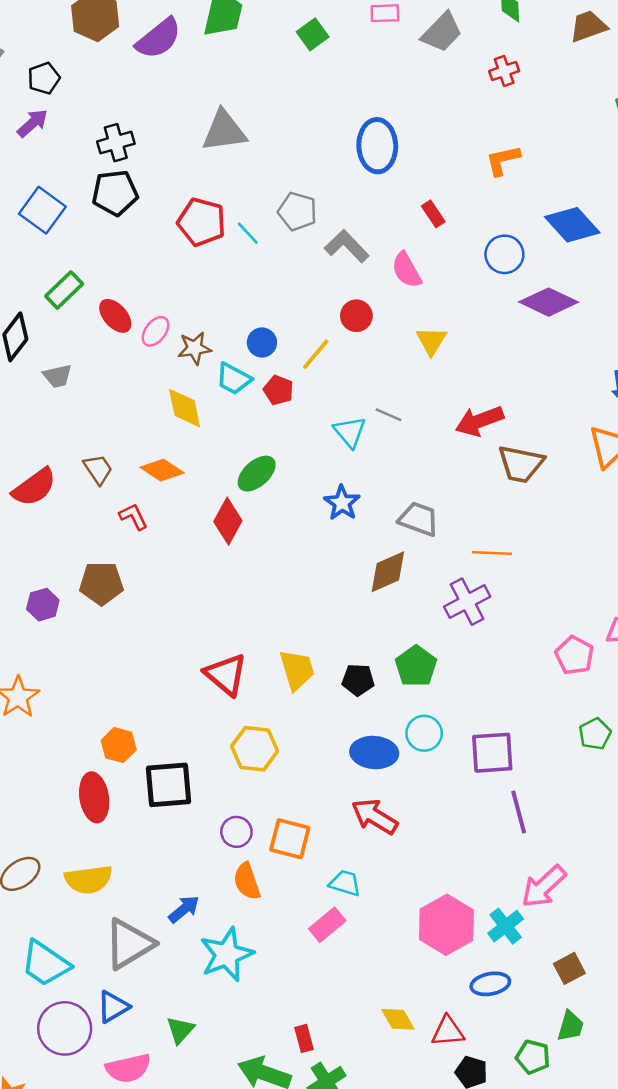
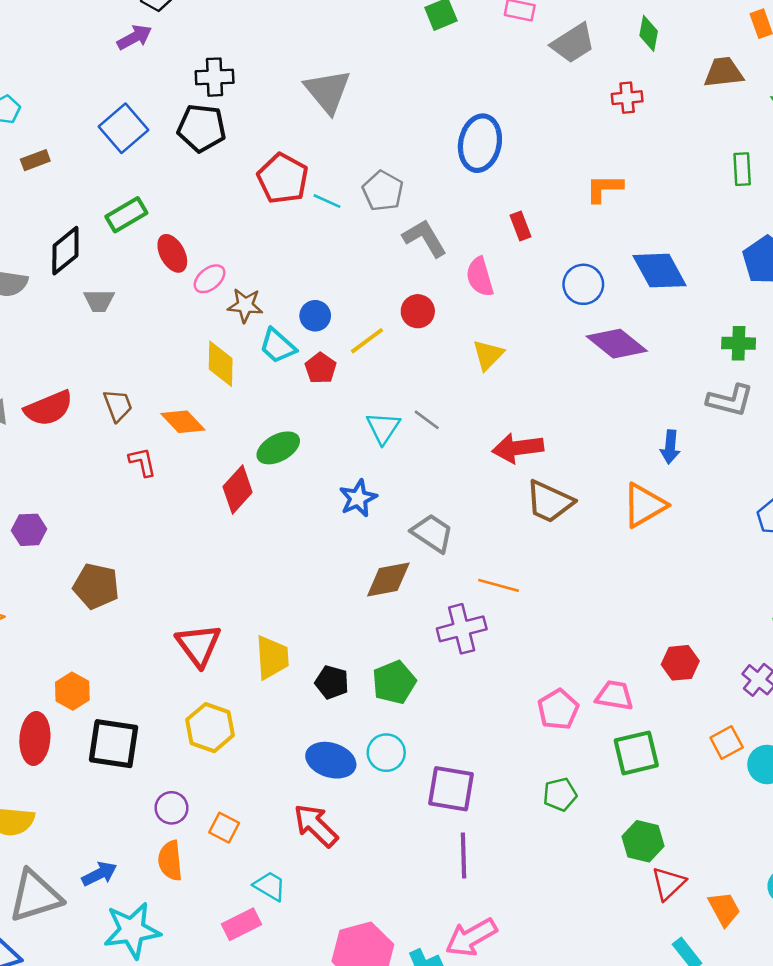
gray triangle: (224, 131) -> (328, 91), turned 45
cyan line: (248, 233) -> (327, 201), turned -36
brown pentagon: (101, 583) -> (96, 586), moved
orange square: (290, 839) -> (224, 828), size x0.7

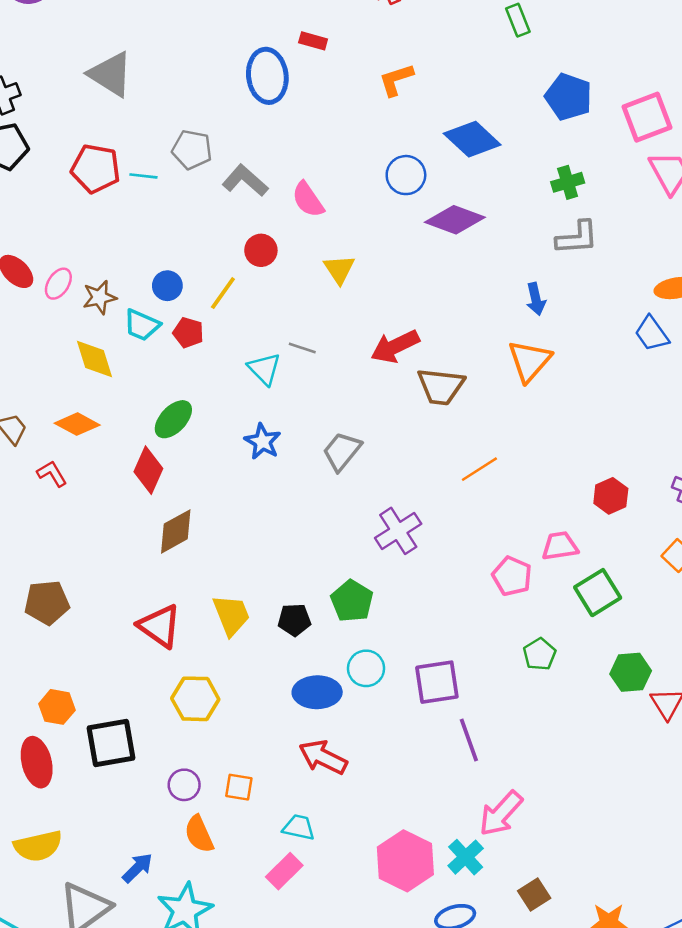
red rectangle: (521, 226) -> (313, 41), moved, turned -36
gray trapezoid: (432, 533) -> (342, 451), turned -66
brown diamond: (388, 579) -> (176, 531), moved
orange line: (499, 585) -> (479, 469), moved, turned -30

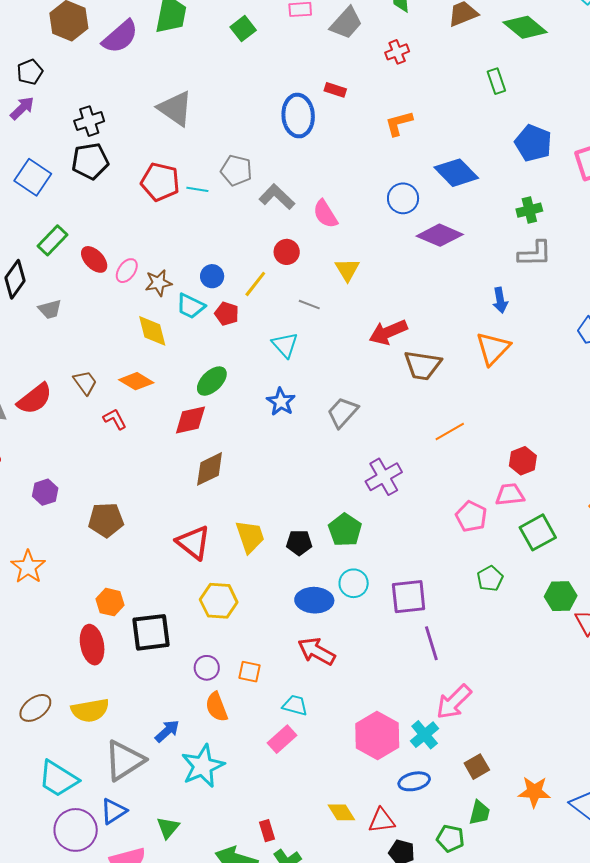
gray line: (302, 348) -> (309, 305), moved
red diamond: (148, 470) -> (190, 420), turned 51
red hexagon: (611, 496) -> (523, 461), moved

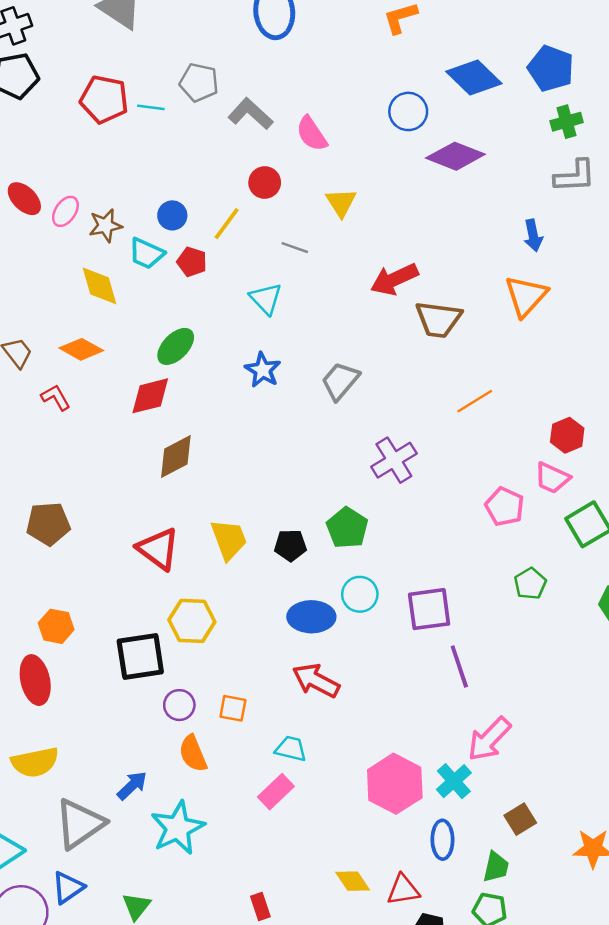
blue pentagon: (533, 143) -> (551, 68), moved
pink trapezoid: (510, 495) -> (552, 478), turned -148
black square: (151, 632) -> (140, 657), moved
blue ellipse: (414, 781) -> (442, 840), turned -76
green trapezoid: (479, 813) -> (496, 867), moved

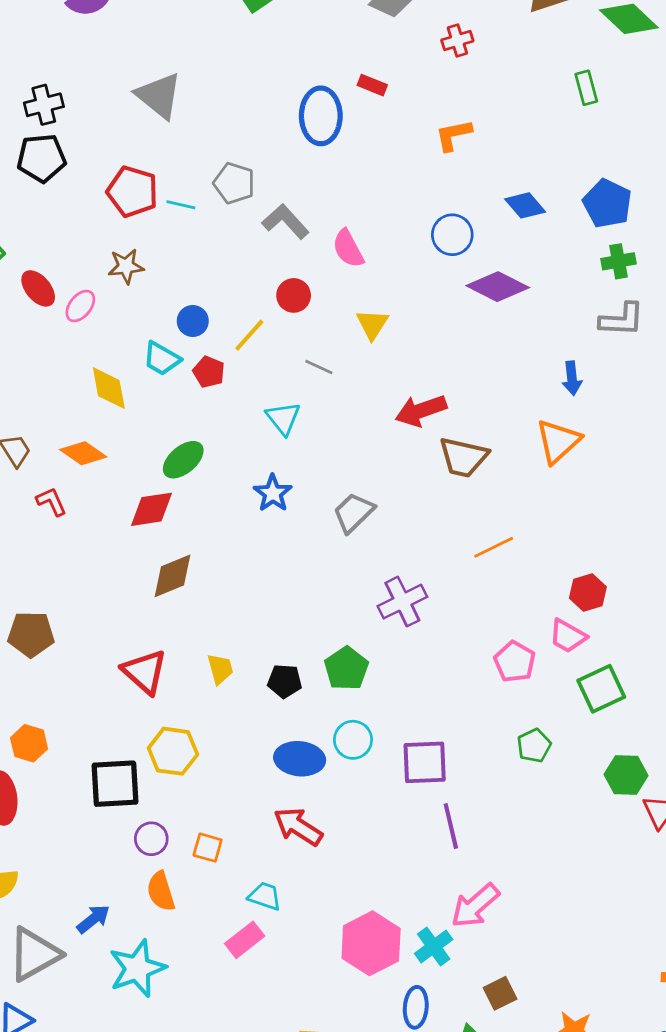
blue diamond: (474, 78) -> (525, 205), size x0.7
brown star: (106, 226) -> (126, 266), moved
yellow trapezoid: (229, 539) -> (220, 669), size x0.7

